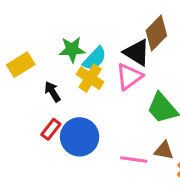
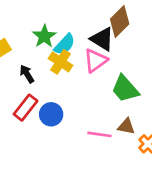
green star: (72, 50) -> (44, 36), turned -30
red rectangle: (51, 129) -> (26, 108), size x1.4
blue circle: (80, 137) -> (51, 114), size x0.7

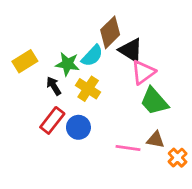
brown diamond: (120, 22) -> (110, 32), moved
green star: (44, 36) -> (67, 64), moved, turned -30
pink triangle: (95, 61) -> (143, 72), moved
yellow cross: (61, 62) -> (88, 89), moved

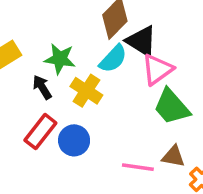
cyan semicircle: (92, 56) -> (113, 59), moved

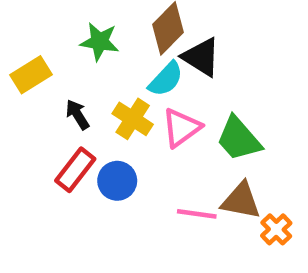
green star: (60, 59) -> (100, 42), moved
pink triangle: (157, 69) -> (181, 128), moved
brown triangle: (173, 156) -> (241, 201), size x1.4

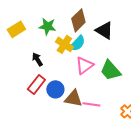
black triangle: (201, 57) -> (104, 30), moved
yellow rectangle: (31, 75) -> (16, 29), moved
yellow cross: (133, 119) -> (64, 44), moved
brown triangle: (241, 201) -> (73, 98), moved

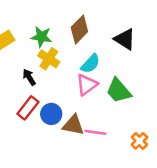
black triangle: (104, 30) -> (125, 39), moved
cyan semicircle: (77, 43) -> (90, 64), moved
yellow cross: (64, 44) -> (49, 59), moved

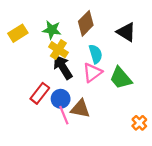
cyan semicircle: (90, 64) -> (96, 54), turned -60
black arrow: (29, 77) -> (63, 67), moved, size x1.6
pink line: (95, 132) -> (64, 115), moved, turned 60

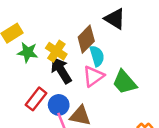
brown diamond: (86, 23) -> (86, 39), moved
green star: (52, 30) -> (28, 52), moved
black triangle: (126, 32) -> (115, 19), moved

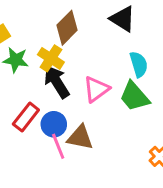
brown diamond: (86, 39) -> (67, 28), moved
cyan semicircle: (97, 56) -> (139, 64), moved

